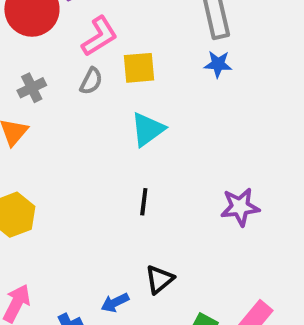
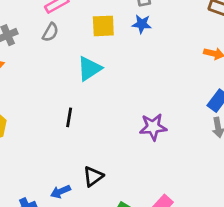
yellow square: (139, 68) -> (103, 26), moved
black line: (144, 202) -> (69, 117), moved

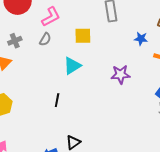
blue star: (142, 24) -> (141, 39), moved
purple star: (153, 127) -> (121, 74), moved

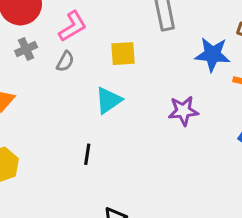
blue star: (141, 39) -> (212, 54), size x1.6
gray cross: (15, 41) -> (26, 49), moved

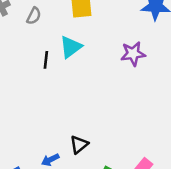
black line: (87, 154) -> (46, 60), moved

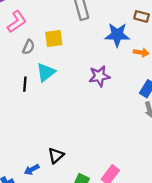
gray semicircle: (34, 16) -> (29, 47), moved

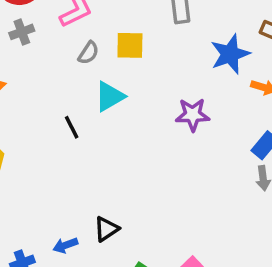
blue star: (117, 35) -> (230, 54), turned -30
black line: (25, 84) -> (72, 127), moved, turned -40

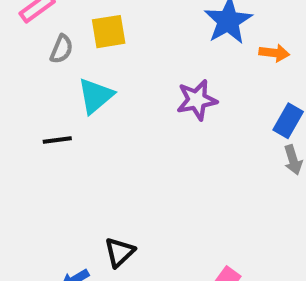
black line: (72, 127) -> (57, 140), turned -60

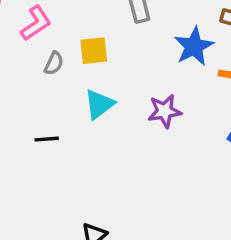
cyan triangle: (96, 96) -> (99, 104), moved

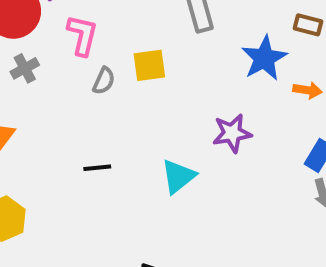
pink L-shape: (36, 23) -> (82, 35), turned -42
cyan triangle: (99, 104) -> (178, 176), moved

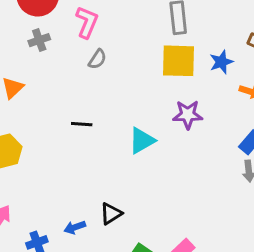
blue star: (264, 58) -> (221, 62), size x0.7
yellow square: (149, 65) -> (179, 61), moved, size x1.4

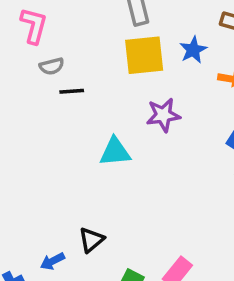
gray semicircle: (97, 59) -> (52, 66), turned 50
black line: (82, 124) -> (72, 91), moved
cyan triangle: (142, 141) -> (115, 152), turned 32

